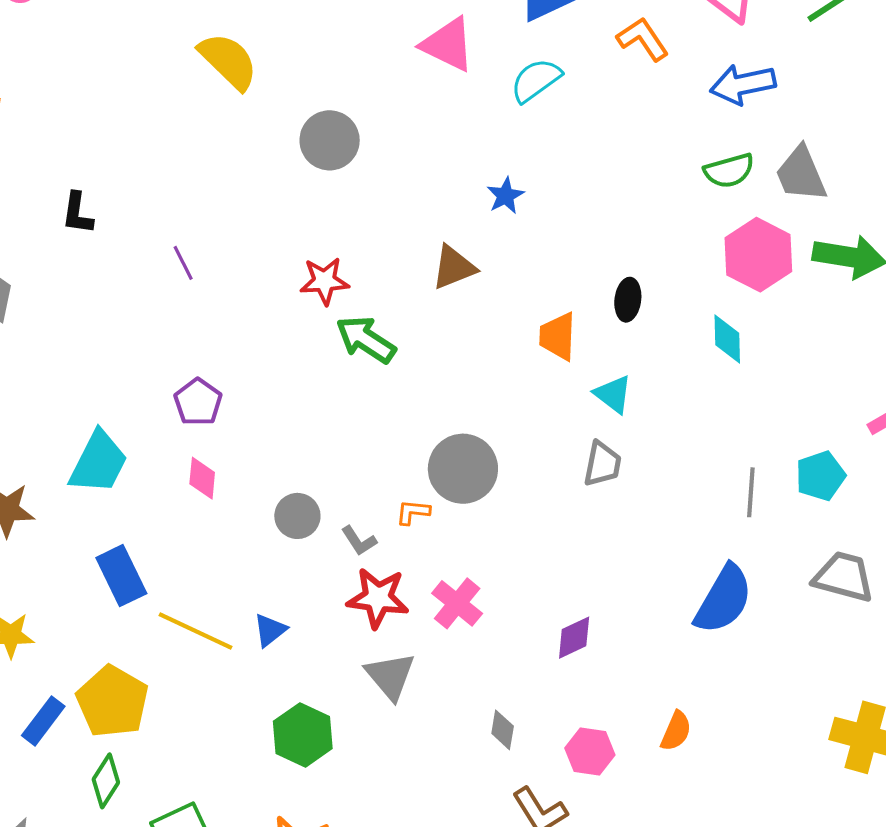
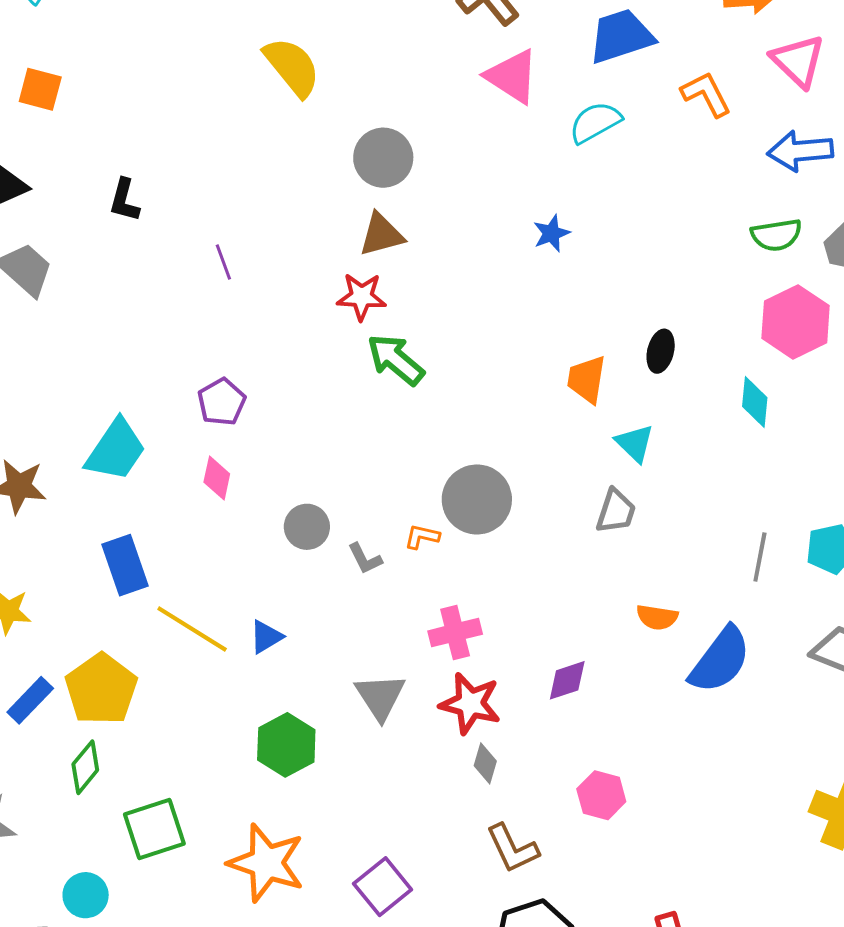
brown triangle: (454, 267) -> (381, 235), moved
red star: (378, 598) -> (470, 703), moved
pink cross: (457, 603) -> (455, 633), turned 30
orange semicircle: (676, 731) -> (657, 617), moved, turned 69
pink hexagon: (590, 752) -> (601, 795), moved

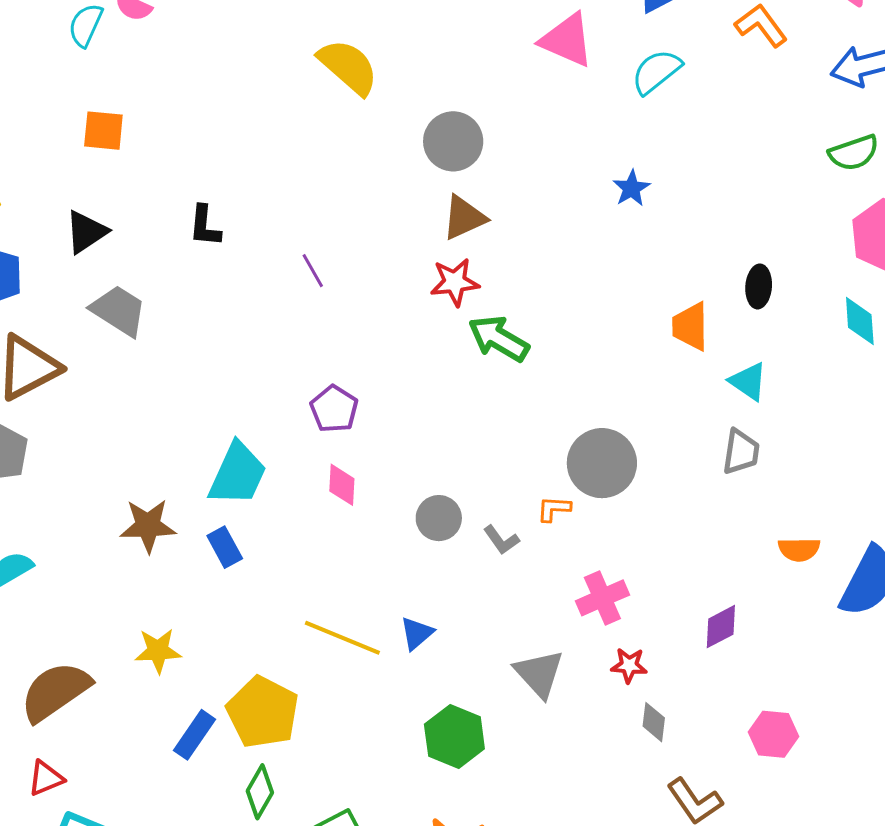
blue rectangle: (125, 565) -> (225, 547), moved, size x0.7
red star: (470, 703) -> (629, 665), size x0.6

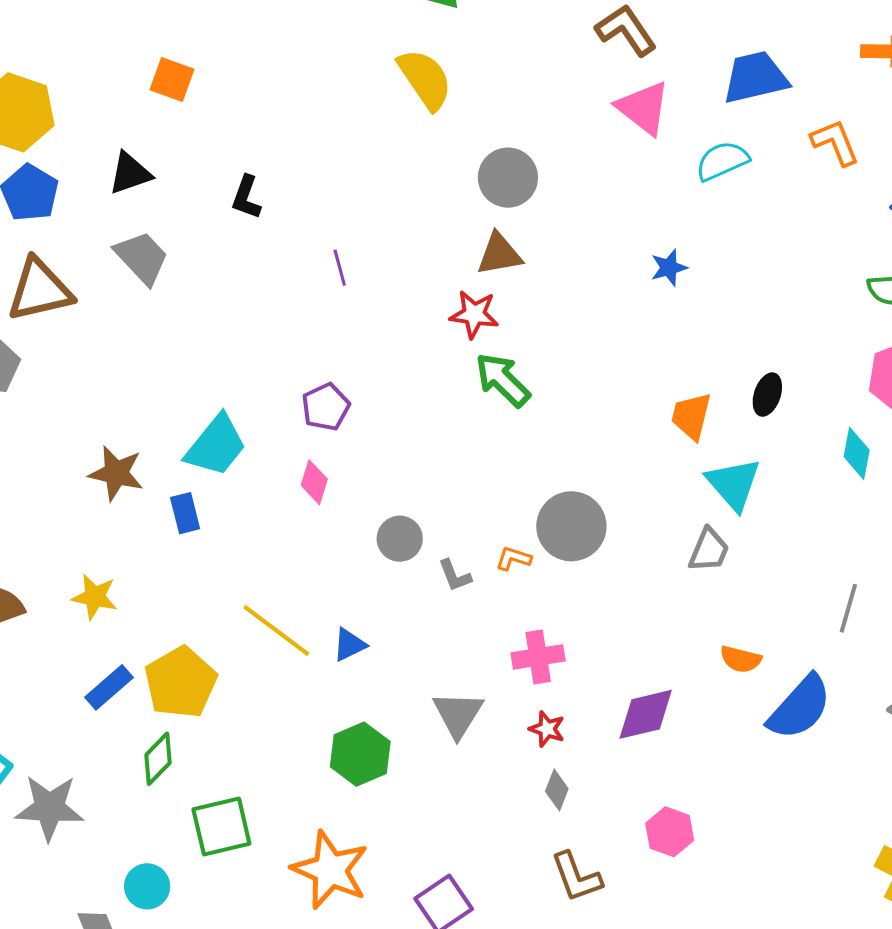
cyan triangle: (748, 382) -> (734, 484), size x1.4
purple diamond: (721, 627) -> (646, 714), size x1.4

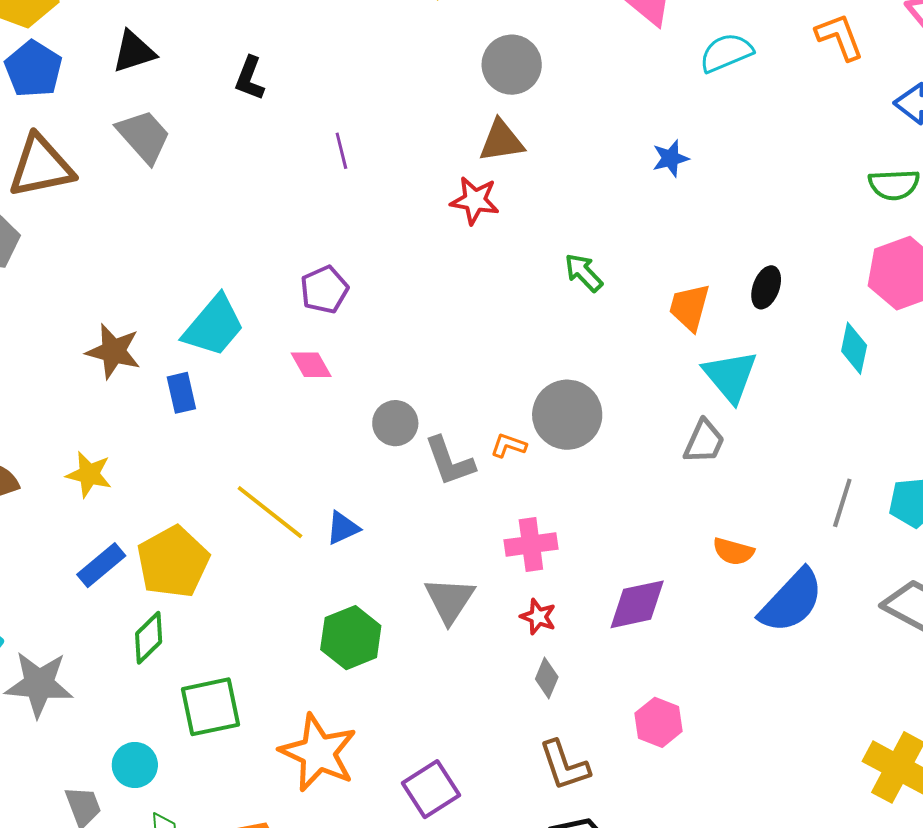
green arrow: (503, 380) -> (584, 273), moved, size x0.7
pink diamond: (314, 482) -> (311, 365), turned -48
gray L-shape: (455, 575) -> (449, 461), size x1.5

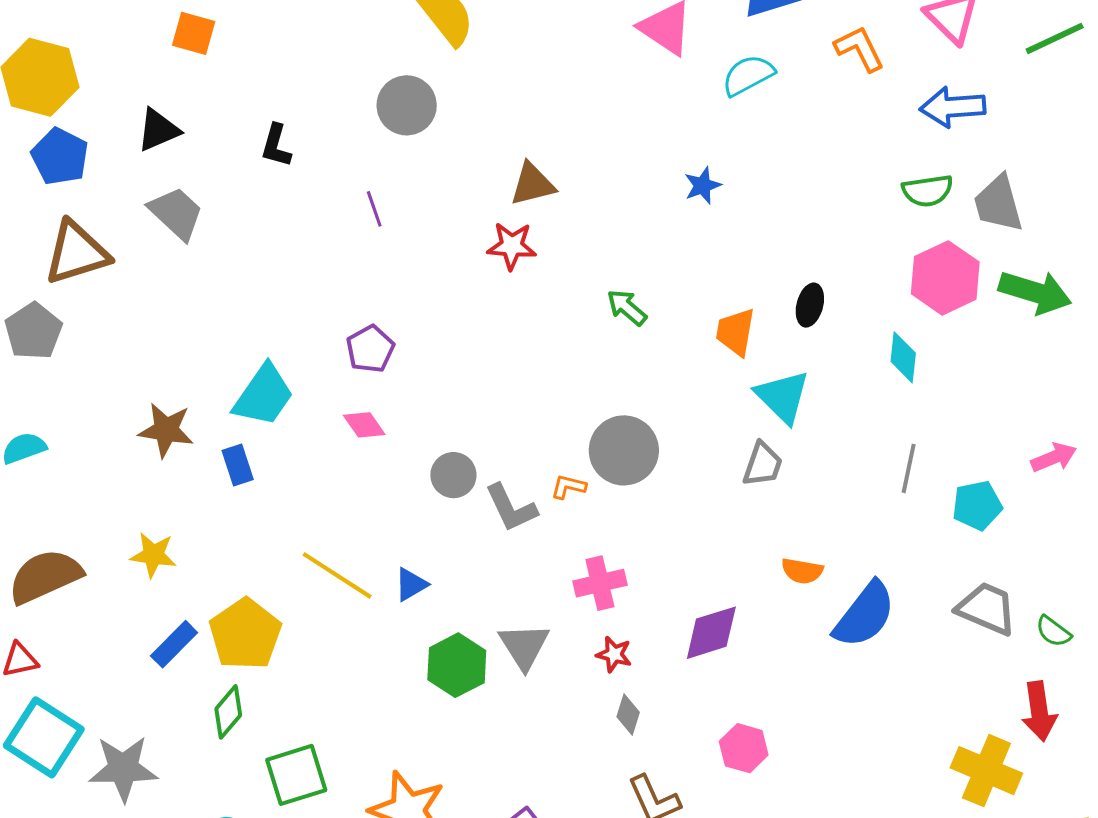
gray circle: (512, 65) -> (407, 105), moved
gray line: (842, 503) -> (909, 468), moved
green hexagon: (351, 638) -> (457, 665), moved

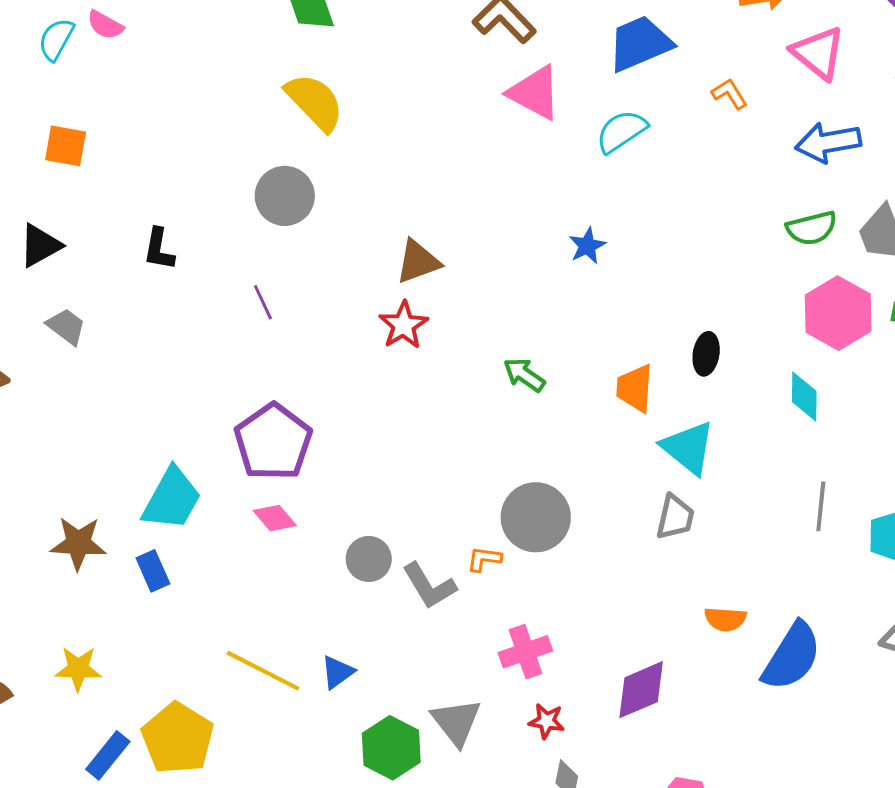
orange L-shape: (859, 49) -> (730, 94), size x0.7
gray trapezoid: (176, 213) -> (66, 326), size x0.7
red star: (512, 246) -> (403, 325), turned -30
purple pentagon: (370, 349) -> (273, 442), size x1.6

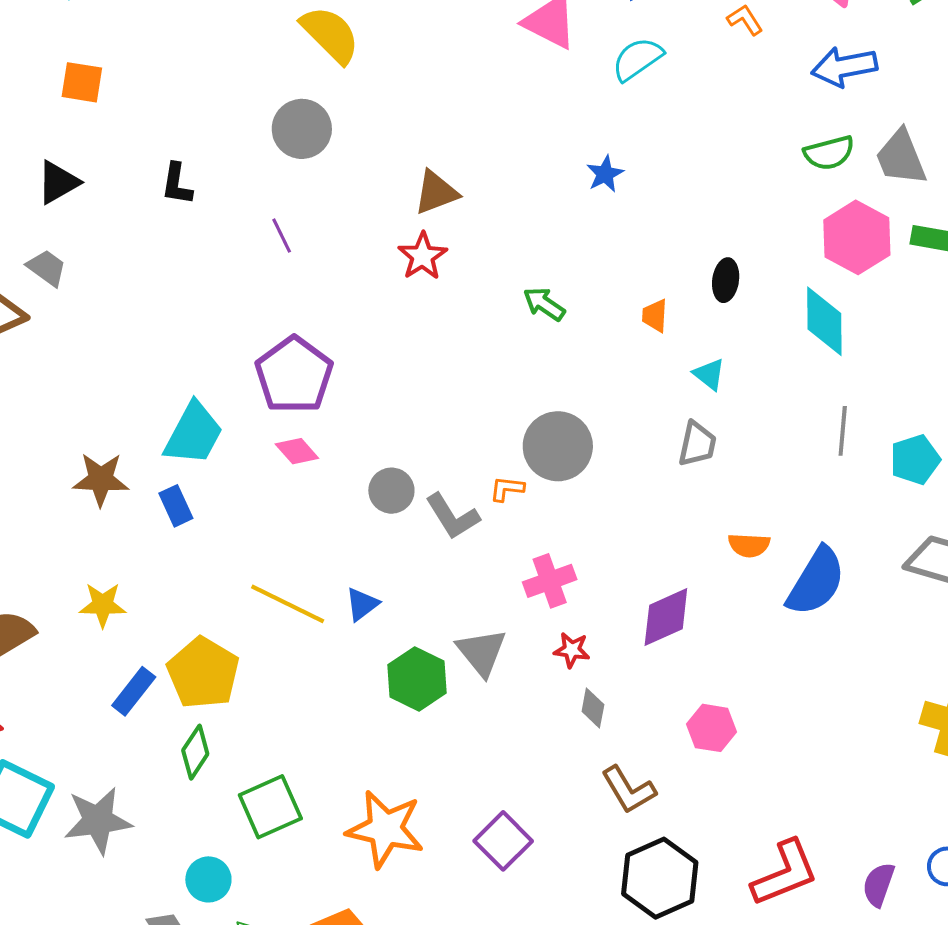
gray trapezoid: (66, 326) -> (47, 268), moved
orange trapezoid: (635, 388) -> (655, 316), size x0.7
cyan diamond: (804, 396) -> (824, 321), size x1.4
cyan triangle: (688, 448) -> (709, 374), size x0.6

